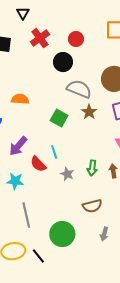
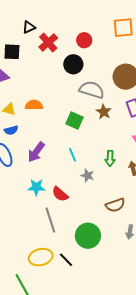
black triangle: (23, 13) -> (29, 27), moved, turned 40
red semicircle: (38, 164) -> (60, 194), moved
green arrow: (92, 168) -> (110, 158), moved

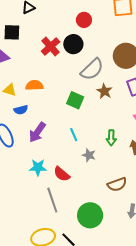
red cross: (48, 42) -> (51, 46), moved
gray semicircle: (92, 90) -> (92, 69), turned 120
blue semicircle: (11, 130) -> (21, 110), moved

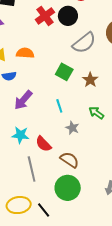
brown star: (104, 91) -> (90, 80), moved
green arrow: (111, 138) -> (96, 113), turned 119
brown semicircle: (117, 184) -> (69, 160), moved, turned -132

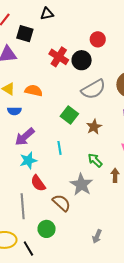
red cross: (45, 16) -> (59, 57), turned -30
gray star: (72, 128) -> (81, 185), moved, size x1.6
cyan star: (20, 135) -> (28, 161), moved, turned -30
green circle: (68, 188) -> (47, 229), moved, size x0.7

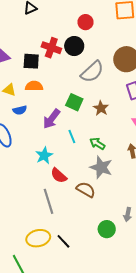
black square: (25, 34) -> (31, 61), moved
purple arrow: (25, 137) -> (51, 119), moved
green arrow: (95, 160) -> (97, 144), moved
green circle: (47, 229) -> (107, 229), moved

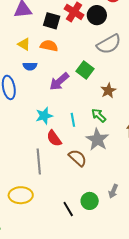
brown star: (101, 108) -> (108, 91), moved
cyan line: (72, 136) -> (73, 120), moved
black line: (63, 241) -> (68, 209), moved

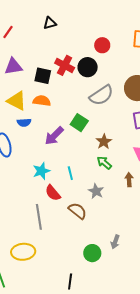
yellow triangle: (24, 44) -> (17, 101), size x1.5
green arrow: (99, 115) -> (104, 163), moved
gray star: (97, 139) -> (96, 191), size x0.7
black line: (68, 209) -> (70, 281), moved, turned 42

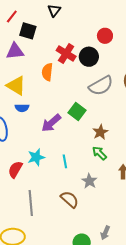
black triangle: (50, 23) -> (54, 10), turned -40
black square: (43, 76) -> (28, 31), moved
orange semicircle: (42, 101) -> (47, 72), moved, turned -96
red semicircle: (53, 193) -> (15, 169), moved, turned 66

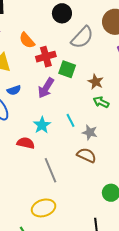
red cross: (66, 53) -> (46, 57), moved, turned -30
orange semicircle: (47, 72) -> (27, 40), turned -30
blue semicircle: (22, 108) -> (14, 90), moved
red semicircle: (15, 169) -> (26, 143), turned 90
gray star: (89, 181) -> (90, 132), moved

